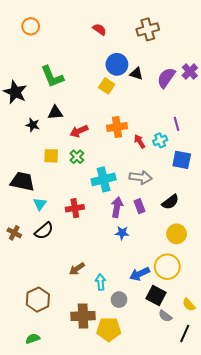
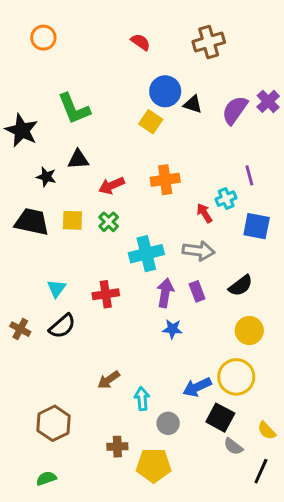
red arrow: (140, 141) -> (204, 213), moved
black trapezoid: (22, 181) -> (32, 222), moved
brown cross: (83, 316) -> (117, 447), size x0.6

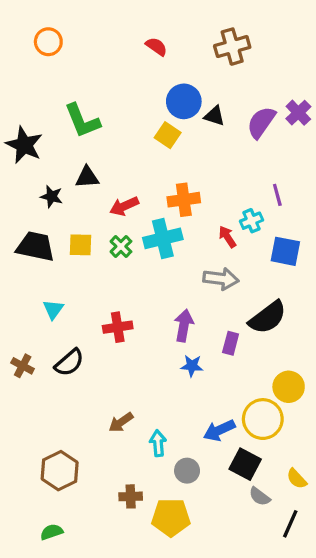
cyan cross: (146, 254) -> (163, 238), moved
black semicircle: (241, 286) -> (268, 317), size x1.4
cyan triangle: (56, 288) -> (53, 309), moved
purple rectangle: (197, 291) -> (231, 343), moved, turned 36
yellow circle: (249, 331) -> (289, 387), moved

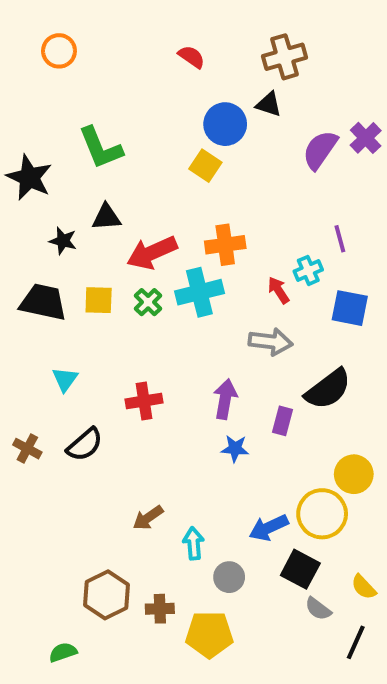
black triangle: (214, 116) -> (269, 104), moved
red arrow: (124, 206) -> (152, 253), size x1.4
brown hexagon: (60, 471) -> (106, 595), moved

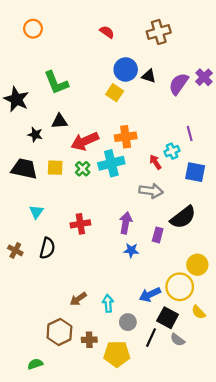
black triangle: (269, 104) -> (149, 76), moved
black semicircle: (85, 445) -> (47, 248), turned -35
brown arrow: (148, 518) -> (78, 299), moved
yellow semicircle: (364, 587) -> (198, 312), moved
black line: (356, 642) -> (151, 338), moved

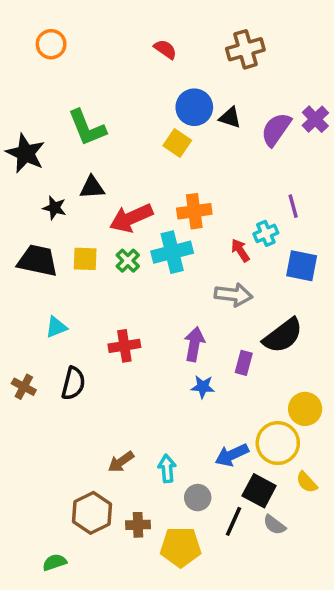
cyan triangle: (36, 212) -> (56, 327), turned 32

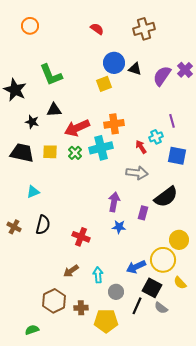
yellow square: (177, 143) -> (104, 84), turned 35
red cross: (124, 346) -> (81, 237), moved, turned 30

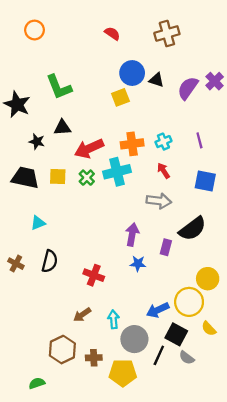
cyan cross: (156, 137) -> (163, 142), moved
gray circle: (116, 292) -> (134, 339), size x1.5

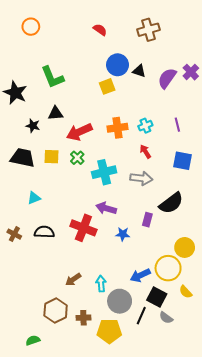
cyan cross: (117, 172) -> (104, 172), moved
purple arrow: (132, 235) -> (106, 208), moved, turned -84
black semicircle: (50, 261) -> (44, 232), turned -102
red cross: (94, 275) -> (83, 228), moved, size x1.4

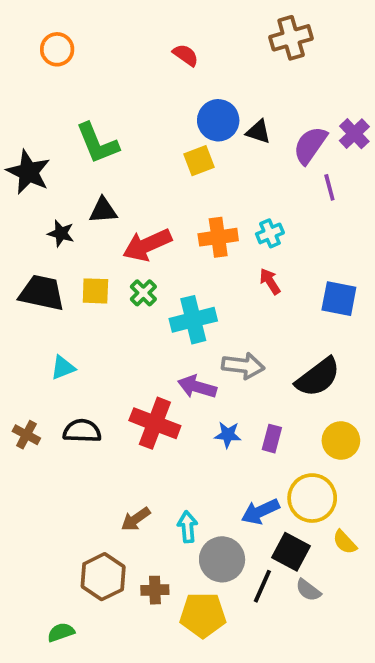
brown cross: (148, 30) -> (291, 38), moved
purple line: (177, 125) -> (329, 187), moved
gray arrow: (141, 178) -> (243, 366), moved
purple rectangle: (147, 220) -> (272, 439), moved
yellow circle: (185, 247) -> (341, 440), moved

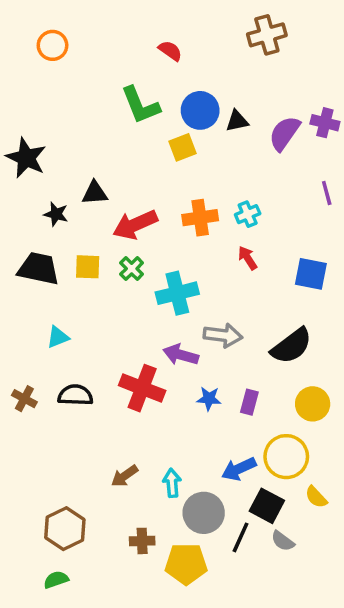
black triangle: (258, 132) -> (237, 121), turned -30
purple cross: (354, 134) -> (325, 123), turned -32
green L-shape: (97, 143) -> (140, 105), moved
purple line: (329, 187) -> (327, 193), moved
brown hexagon: (103, 577) -> (65, 529), moved

